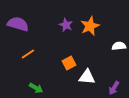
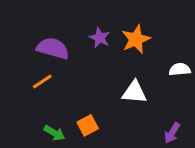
purple semicircle: (18, 24) -> (53, 48), moved
orange square: (69, 63) -> (88, 125), moved
white triangle: (87, 77) -> (134, 92), moved

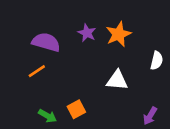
white semicircle: (180, 69) -> (157, 61), turned 108

